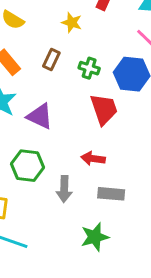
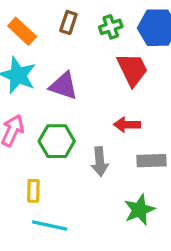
green cross: (89, 68) -> (111, 27), turned -30

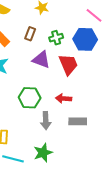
purple triangle: (64, 86) -> (41, 60), moved
green hexagon: (57, 141) -> (30, 98), moved
green star: (139, 210) -> (43, 153), moved

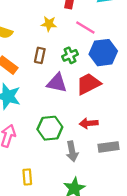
pink line: (94, 15) -> (85, 27), moved
red trapezoid: (68, 64) -> (88, 84), turned -85

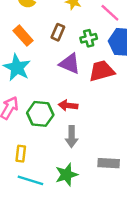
red arrow: (89, 123) -> (68, 105), moved
green hexagon: (50, 128) -> (40, 114), moved
gray rectangle: (109, 147) -> (109, 163), moved

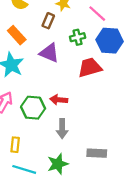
brown rectangle: (58, 32) -> (48, 21), moved
purple triangle: (70, 64) -> (49, 53), moved

